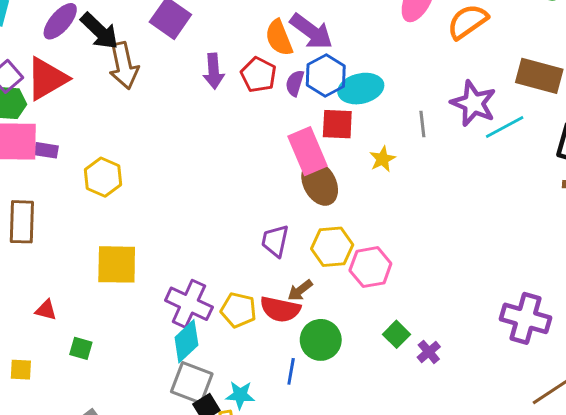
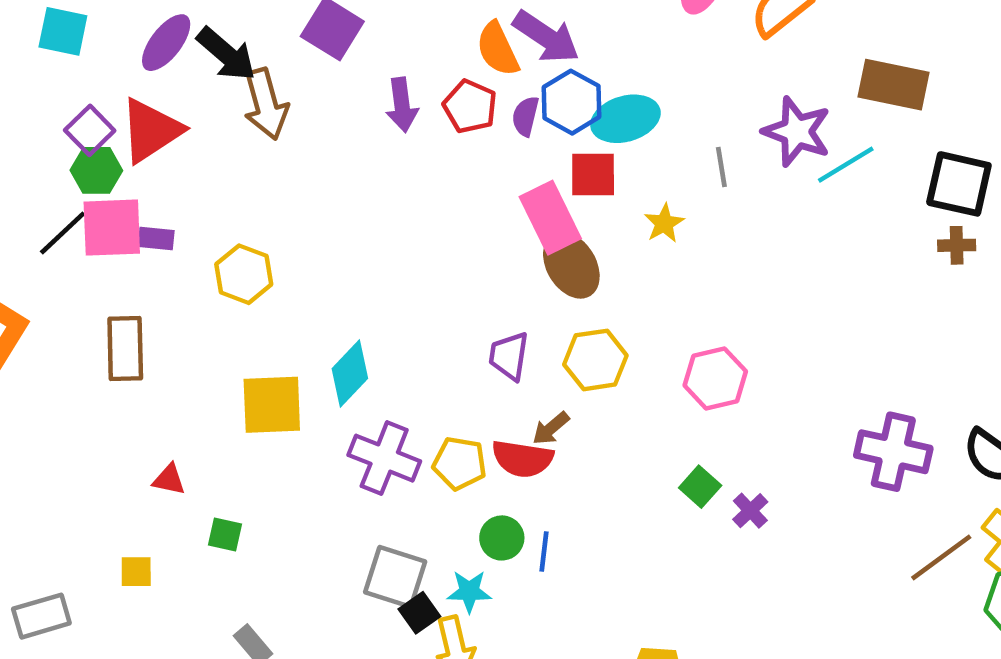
pink hexagon: (370, 267) -> (715, 378), moved
green circle: (321, 340) -> (502, 538), moved, size x0.7
cyan diamond: (186, 341) -> (350, 373), moved

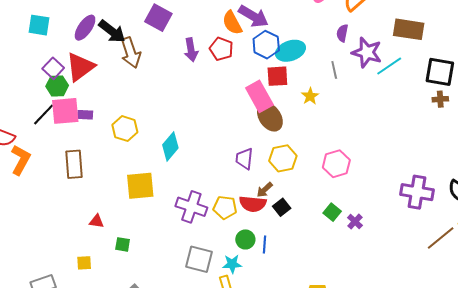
purple semicircle: (525, 116) -> (342, 33), moved
cyan diamond: (350, 373) -> (170, 146), moved
black square: (419, 613) -> (282, 207), moved

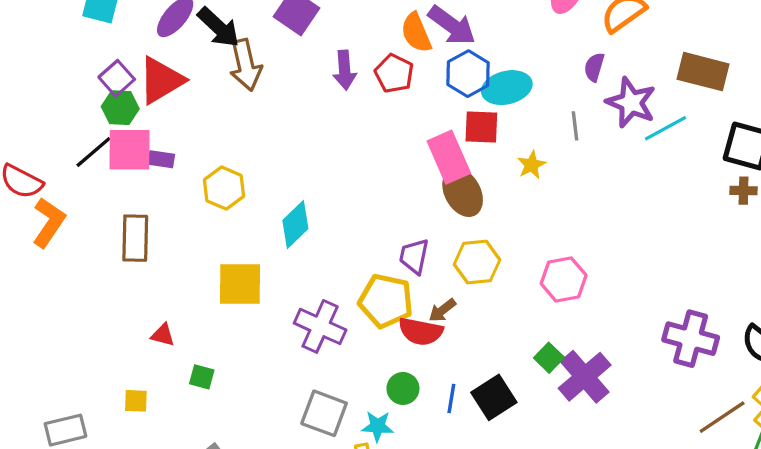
yellow pentagon: (225, 207) -> (386, 301), moved, size x1.4
black square: (282, 207) -> (494, 397), moved, size x1.5
purple cross: (355, 222) -> (585, 377), size x2.0
blue line: (264, 244) -> (451, 399), moved

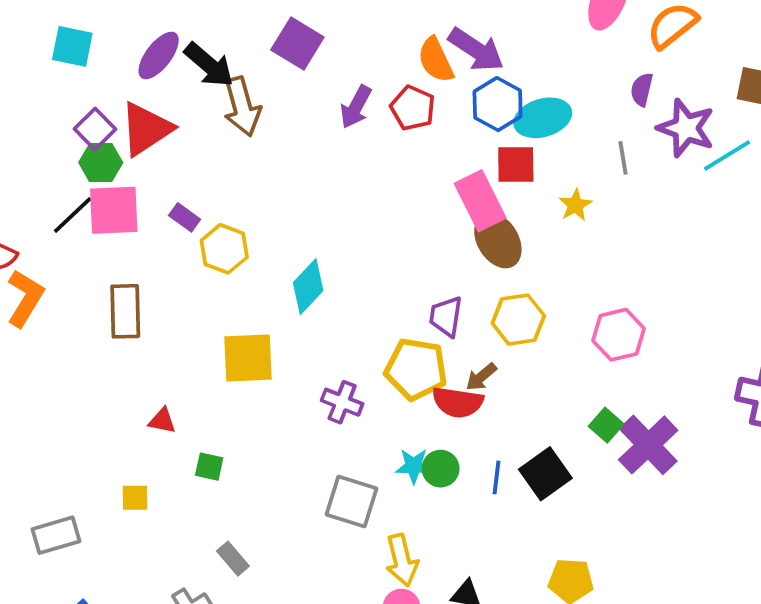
purple arrow: (345, 70) -> (356, 107), turned 36
purple rectangle: (161, 159) -> (185, 217), moved, turned 30
purple cross: (320, 326) -> (342, 402), size x0.7
cyan star: (377, 426) -> (414, 466), moved

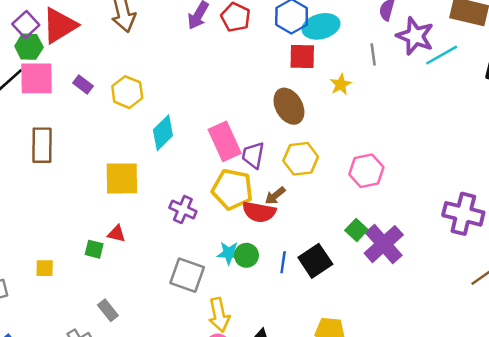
pink rectangle: (480, 201) -> (225, 141), moved
yellow hexagon: (224, 249) -> (127, 92), moved
red triangle: (162, 421) -> (116, 234), moved

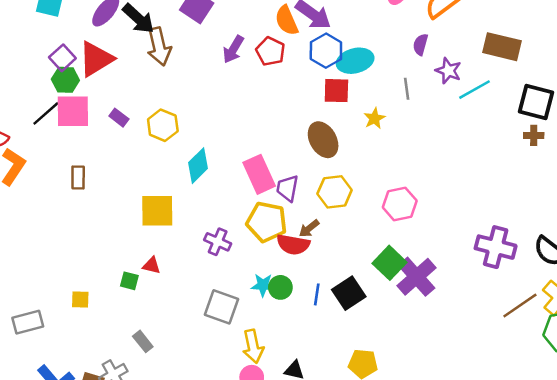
purple star: (415, 36) -> (448, 71), size x0.7
brown rectangle: (42, 145) -> (78, 178), size x0.7
green square: (356, 230) -> (390, 263), size x1.5

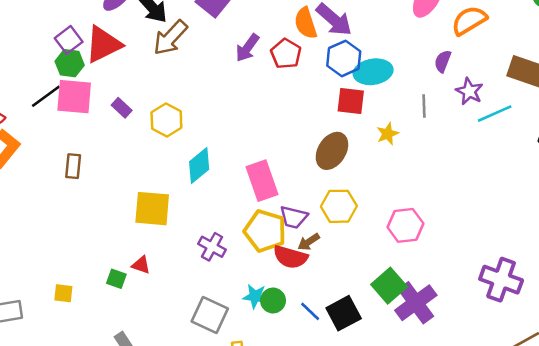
brown arrow: (159, 47) -> (170, 38), turned 51
brown ellipse: (323, 140) -> (332, 151), turned 56
purple trapezoid: (287, 188) -> (294, 217), moved, turned -92
blue line: (317, 294) -> (310, 311), turned -60

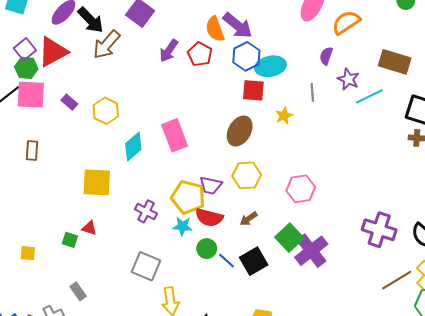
pink rectangle: (262, 181) -> (175, 135), moved
brown arrow: (309, 242) -> (249, 219), moved
cyan star: (255, 296) -> (182, 226), moved
green circle: (273, 300) -> (207, 249), moved

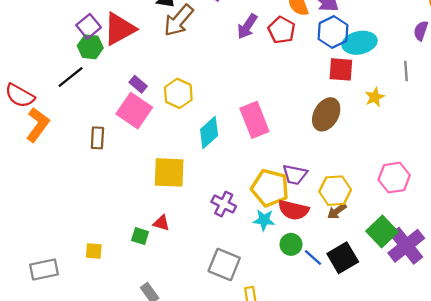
pink square: (31, 95) -> (134, 111), moved, turned 32
yellow hexagon: (247, 175) -> (335, 191), moved

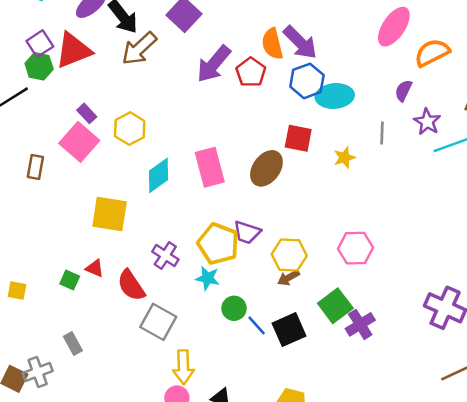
purple arrow: (247, 26) -> (214, 64), size x1.4
red square: (341, 69) -> (298, 138), moved
brown ellipse: (326, 114) -> (266, 168), moved
red semicircle: (293, 210) -> (131, 285), moved, turned 36
purple cross: (406, 246) -> (360, 324), size x0.7

